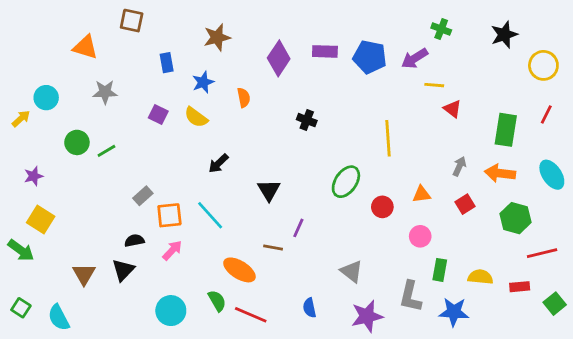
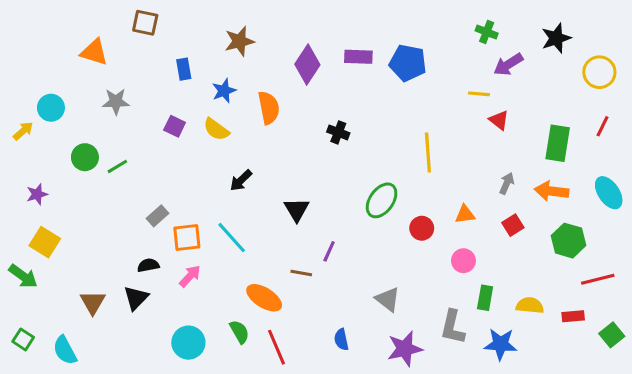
purple arrow: (415, 58) -> (508, 64), moved
orange semicircle: (244, 98) -> (269, 108), size x1.5
red line: (251, 315) -> (276, 347), turned 44

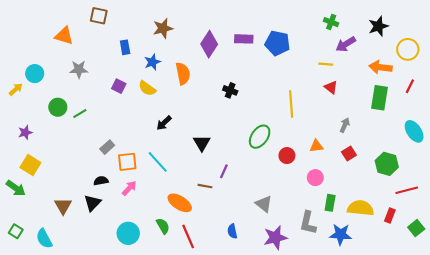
red triangle: (499, 120) -> (331, 87), moved
orange arrow: (552, 191) -> (380, 67), moved
yellow semicircle: (530, 305) -> (360, 208), size x1.4
red rectangle: (573, 316) -> (390, 215), turned -64

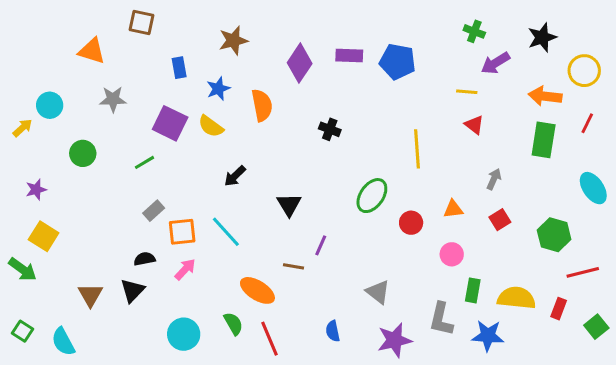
purple square: (119, 86) -> (170, 123), size x1.6
green line: (80, 114) -> (145, 162), moved

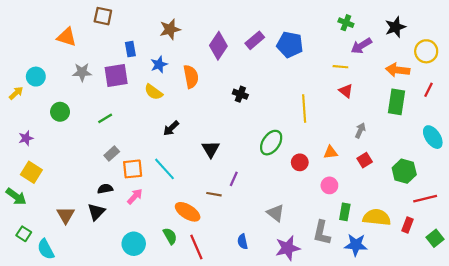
purple rectangle: (349, 56) -> (255, 40), turned -42
purple square: (170, 123) -> (116, 75), moved, turned -35
green square: (23, 331) -> (24, 234), moved

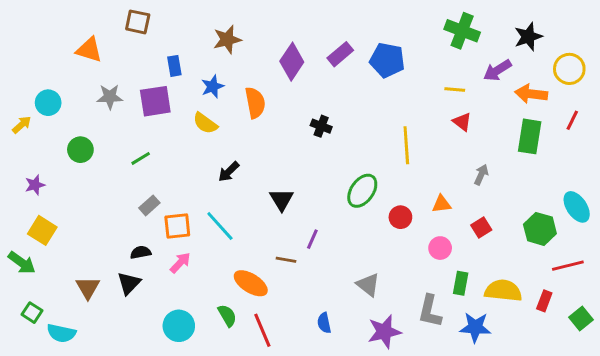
green cross: (346, 23) -> (462, 31), size x1.6
purple arrow: (361, 46) -> (497, 70), moved
cyan ellipse: (433, 137) -> (577, 207), moved
red square: (365, 160) -> (481, 227), moved
cyan semicircle: (46, 249) -> (61, 333), turned -50

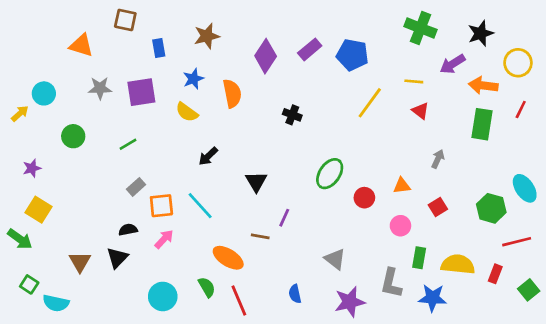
blue rectangle: (174, 66) -> (159, 48), moved
yellow line: (406, 145) -> (370, 103), moved, turned 40

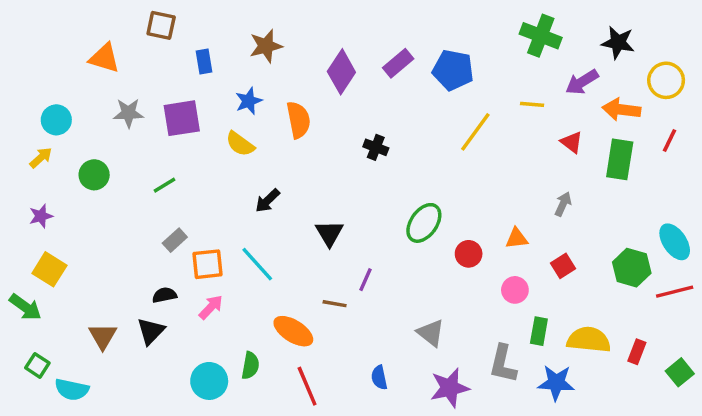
black star: (481, 33) -> (618, 43), turned 30
red triangle: (420, 111) -> (572, 142), moved
yellow arrow: (20, 114) -> (41, 158), moved
red line: (517, 242) -> (675, 292), moved
green semicircle: (207, 287) -> (250, 365), moved, turned 40

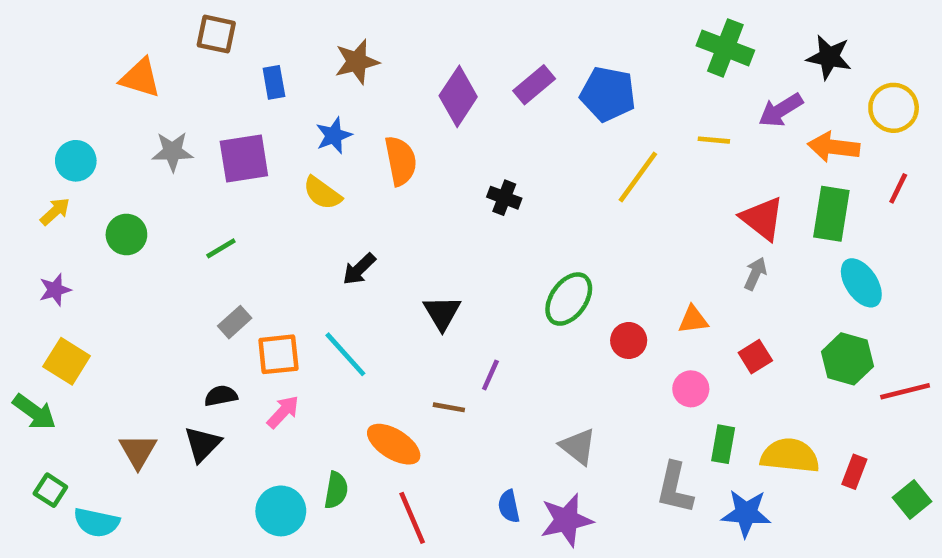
red triangle: (572, 142) -> (762, 218), moved, size x1.5
cyan ellipse: (675, 242) -> (861, 283), moved
purple star: (450, 388) -> (566, 520), moved

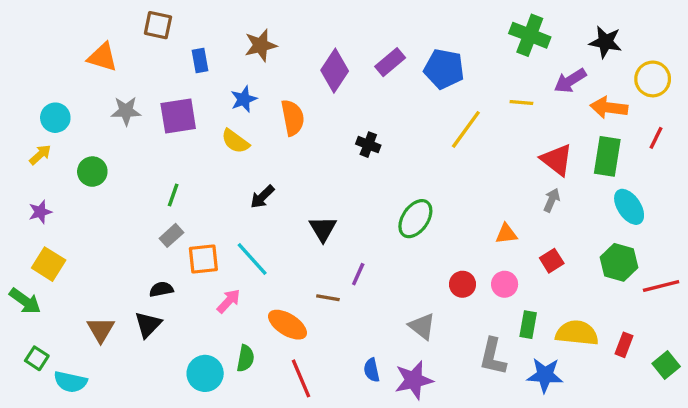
green line: (221, 248) -> (173, 195), moved, turned -40
red circle: (629, 340) -> (463, 284), moved
pink arrow: (283, 412) -> (229, 301), moved

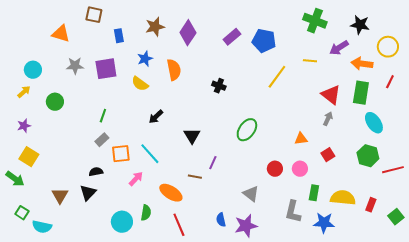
purple diamond: (335, 71) -> (188, 33), moved

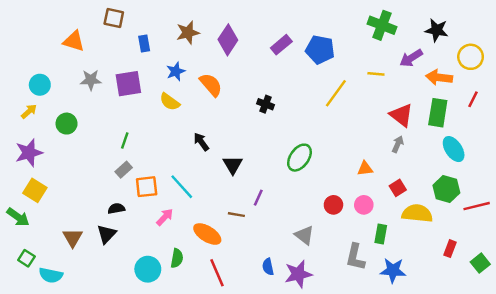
orange semicircle: (174, 70) -> (211, 85), turned -30
black arrow: (156, 117) -> (201, 142), moved, turned 98
purple star: (24, 126) -> (29, 153), size x1.6
yellow semicircle: (343, 198) -> (417, 213), moved

